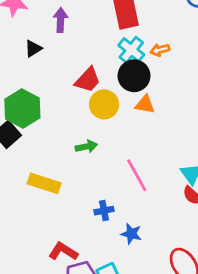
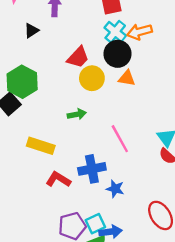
orange arrow: (160, 50) -> (140, 32), size x1.5
blue cross: (104, 211) -> (92, 169), size x1.6
red L-shape: (63, 251) -> (58, 179), moved

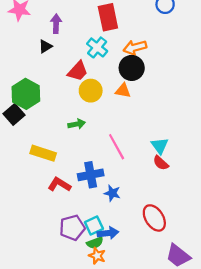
black triangle: (31, 31) -> (45, 46), moved
cyan cross: (115, 32) -> (97, 47), moved
black circle: (118, 54) -> (132, 68), moved

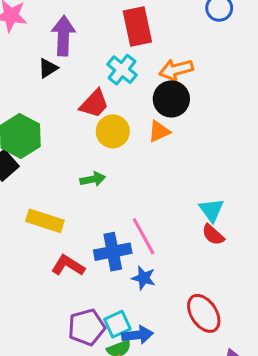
purple arrow: (56, 24) -> (63, 36), size x1.4
orange triangle: (123, 91) -> (159, 131), turned -35
pink line: (117, 147) -> (144, 236), moved

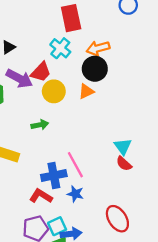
purple arrow: (63, 36) -> (19, 78), moved, turned 116
red L-shape: (68, 266) -> (41, 196), moved

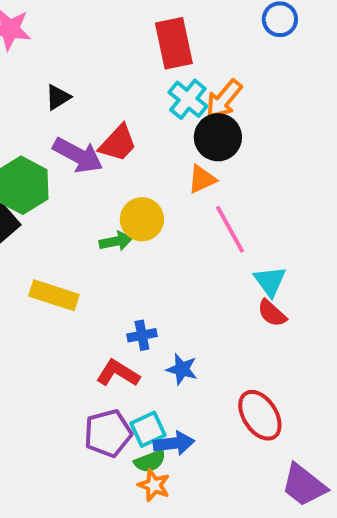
cyan cross: (60, 48) -> (188, 99), moved
orange arrow: (98, 48) -> (224, 99), turned -35
yellow circle: (54, 91) -> (142, 219), moved
pink line: (75, 165) -> (230, 229), moved
blue cross: (54, 176) -> (142, 335), size x0.6

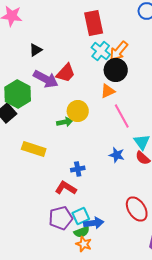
blue star: (182, 369) -> (117, 155), moved

